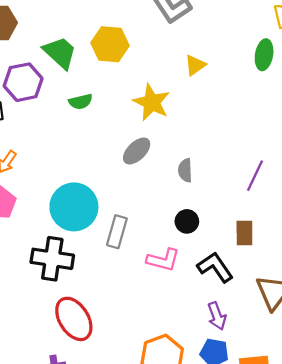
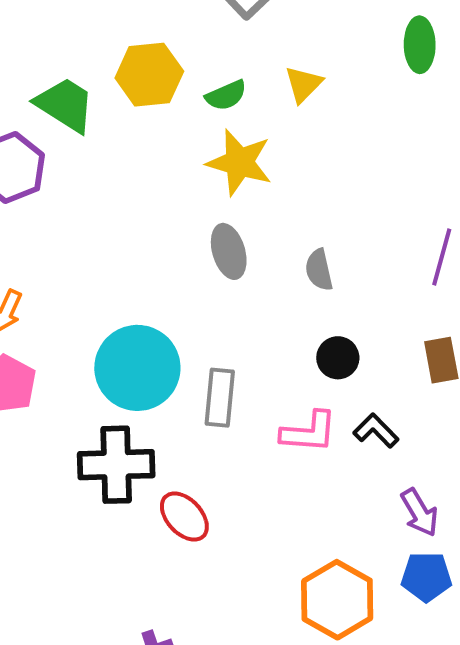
green semicircle: (81, 102) -> (226, 95), moved
gray ellipse: (137, 151) -> (229, 251), turned -52
black L-shape: (215, 267) -> (376, 431), moved, size x0.7
red ellipse: (74, 319) -> (184, 517), moved, size x0.7

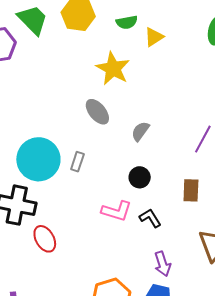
green semicircle: (226, 95) -> (127, 22), moved
gray ellipse: (229, 251) -> (97, 112), turned -36
gray semicircle: (319, 270) -> (140, 131), turned 35
gray rectangle: (220, 398) -> (77, 162), moved, size x0.7

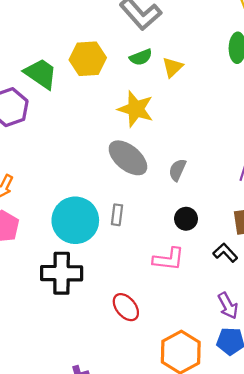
gray ellipse: (97, 112) -> (128, 158), size x1.4
black L-shape: (150, 218) -> (225, 253), moved
red ellipse: (45, 239) -> (126, 307), moved

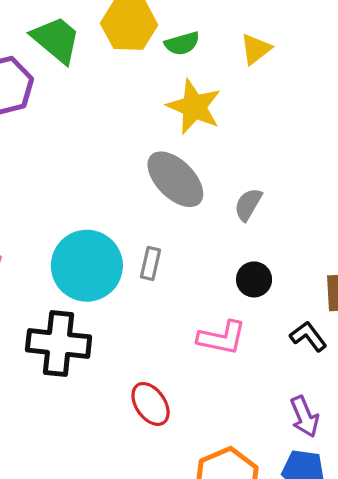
green semicircle: (141, 57) -> (182, 43), moved

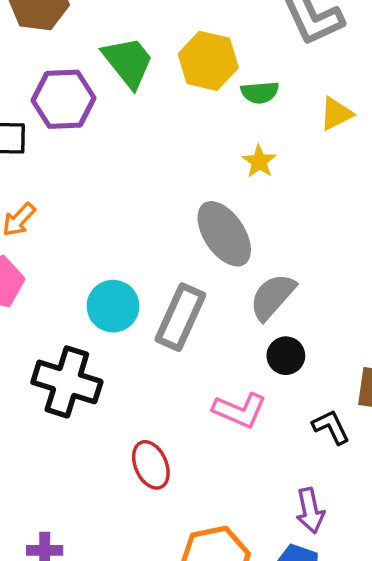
yellow star: (194, 107) -> (259, 161), size x0.6
gray semicircle: (248, 204) -> (272, 297), moved, size x1.4
gray rectangle: (151, 263) -> (180, 317), size x1.8
cyan circle: (87, 266) -> (113, 306), size x0.7

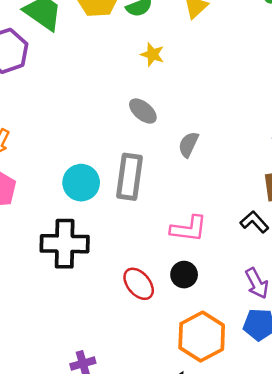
gray ellipse: (224, 234) -> (143, 111), size x0.6
gray semicircle: (272, 297) -> (188, 144), size x0.7
black circle: (286, 356) -> (184, 275), moved

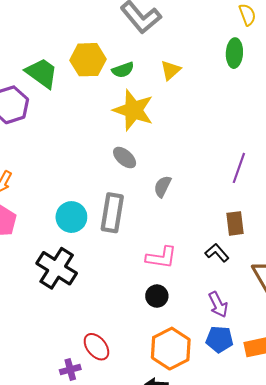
yellow star: (152, 55) -> (133, 110), size x2.0
black cross: (65, 244) -> (57, 268), turned 30
red ellipse: (139, 284) -> (96, 347), moved

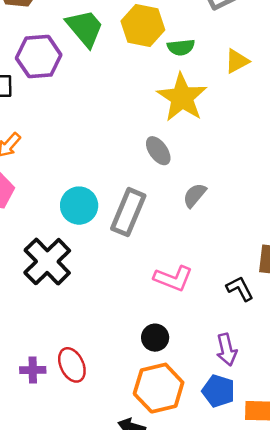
black circle: (157, 296) -> (155, 338), moved
purple cross: (70, 370) -> (33, 370), moved

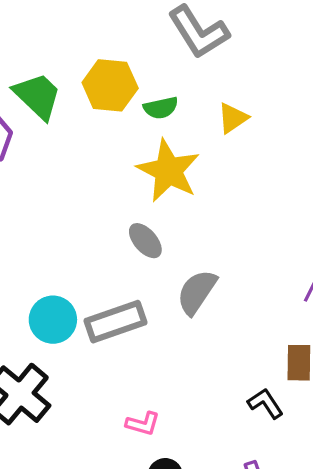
gray semicircle: (195, 195) -> (197, 292), size x1.4
gray rectangle: (128, 212) -> (115, 322), turned 54
pink L-shape: (173, 278) -> (143, 424), moved, size x0.7

